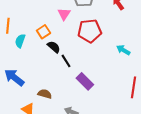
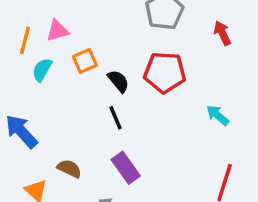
pink triangle: (64, 14) -> (57, 31), moved, turned 32
black semicircle: (54, 47) -> (118, 81), moved
purple rectangle: (85, 81) -> (126, 168), moved

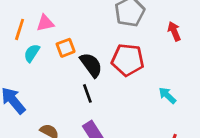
black semicircle: (118, 81) -> (91, 65), size x1.4

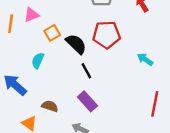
cyan semicircle: (32, 53) -> (38, 61), moved
black line: (87, 93) -> (86, 71), moved

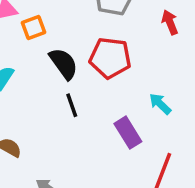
orange square: (52, 33) -> (33, 28), moved
purple rectangle: (87, 101) -> (128, 133), moved

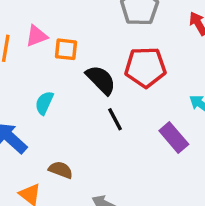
orange square: (33, 28) -> (66, 49), turned 35

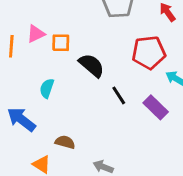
red pentagon: (145, 67) -> (149, 52), moved
black line: (115, 119) -> (119, 95), moved

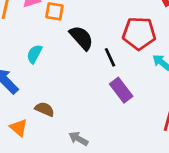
black line: (119, 95) -> (110, 57), moved
purple rectangle: (156, 107) -> (121, 90), moved

